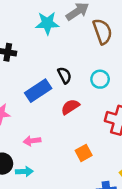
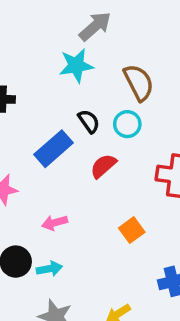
cyan star: (47, 23) -> (76, 65), moved
brown semicircle: (102, 31) -> (139, 82), moved
cyan circle: (100, 79) -> (127, 124), moved

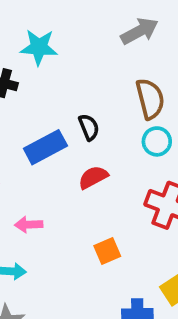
gray arrow: (95, 26) -> (139, 31), moved
cyan star: (76, 65) -> (39, 47), moved
cyan circle: (127, 124) -> (157, 141), moved

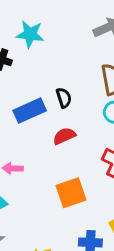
orange square: (107, 251) -> (71, 193), size x1.5

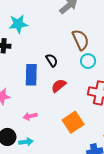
blue rectangle: (30, 111) -> (31, 75), turned -50

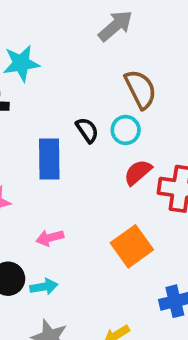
cyan circle: (88, 61) -> (126, 130), moved
red semicircle: (59, 86) -> (138, 172), moved

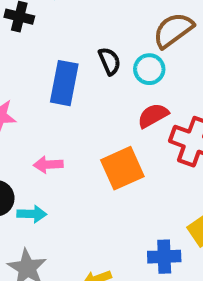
brown semicircle: (141, 89) -> (173, 30), turned -111
orange square: (132, 246) -> (122, 168), moved

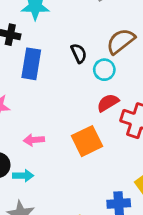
black semicircle: (109, 61) -> (79, 53), moved
blue rectangle: (64, 83) -> (31, 64), moved

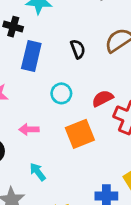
cyan circle: (104, 70) -> (61, 93), moved
cyan arrow: (23, 176) -> (38, 172), moved, turned -132

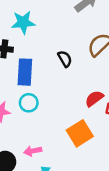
cyan circle: (61, 93) -> (29, 103), moved
pink arrow: (29, 129) -> (33, 151), moved

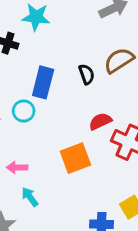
black semicircle: (65, 59) -> (87, 74), moved
blue rectangle: (25, 72) -> (43, 82), moved

